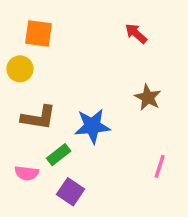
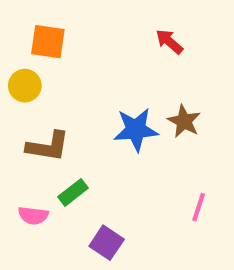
blue star: (92, 126) -> (136, 130), moved
purple square: (70, 192) -> (107, 243), moved

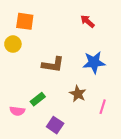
brown star: (184, 121) -> (78, 94), moved
blue star: (136, 130) -> (94, 62), moved
brown L-shape: (48, 146) -> (53, 65), moved

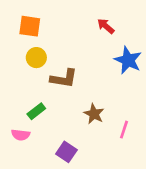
yellow circle: (13, 44) -> (36, 58), moved
blue star: (94, 62) -> (128, 60), moved, turned 30
green rectangle: (38, 99) -> (36, 111), moved

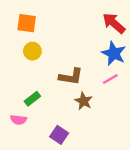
red arrow: (106, 26) -> (114, 23), moved, size x1.5
brown L-shape: (64, 79) -> (71, 77), moved
pink line: (124, 130) -> (110, 79), moved, turned 42

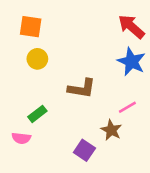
pink line: (110, 79) -> (127, 107), moved
brown star: (84, 101) -> (111, 130), moved
purple square: (59, 135) -> (84, 150), moved

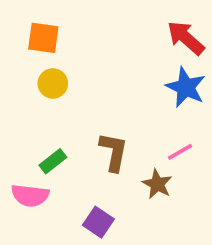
brown L-shape: (82, 88) -> (114, 152), moved, turned -88
pink semicircle: (21, 138) -> (30, 195), size x1.4
purple square: (84, 150) -> (98, 222), moved

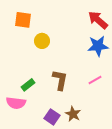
yellow circle: (53, 83) -> (42, 41), moved
blue star: (186, 87) -> (98, 46), turned -30
brown star: (157, 184) -> (73, 114), moved

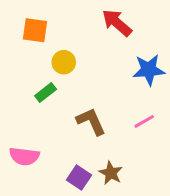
red arrow: (98, 20) -> (117, 23), moved
brown L-shape: (60, 80) -> (91, 121), turned -35
green rectangle: (28, 85) -> (46, 93), moved

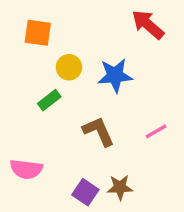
red arrow: (117, 23) -> (148, 25), moved
blue star: (149, 70) -> (115, 75), moved
brown star: (111, 173) -> (120, 187), turned -30

